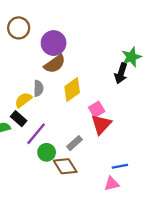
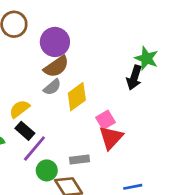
green star: (131, 57) -> (146, 58), turned -30
gray semicircle: (38, 88) -> (52, 87), moved, turned 49
black rectangle: (19, 119) -> (25, 131), moved
gray rectangle: (74, 143) -> (80, 159), turned 35

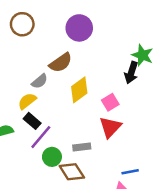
purple circle: (55, 42) -> (79, 28), moved
gray semicircle: (52, 87) -> (40, 81), moved
pink square: (105, 120) -> (110, 102), moved

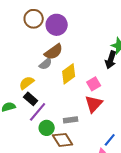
brown circle: (22, 24) -> (34, 19), moved
purple circle: (79, 28) -> (57, 25), moved
gray semicircle: (40, 81) -> (46, 64), moved
blue line: (130, 172) -> (110, 140), turned -40

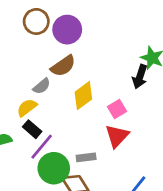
gray semicircle: (46, 64) -> (42, 86), moved
green circle: (47, 128) -> (54, 168), size x1.5

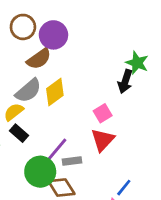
brown semicircle: (63, 66) -> (39, 59), moved
gray semicircle: (42, 86) -> (28, 91), size x1.5
yellow diamond: (83, 96) -> (55, 92), moved
purple line: (42, 147) -> (56, 150), moved

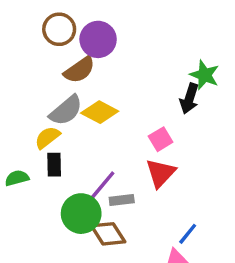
yellow diamond: (55, 92) -> (100, 112), turned 64
black rectangle: (19, 133) -> (54, 165), turned 48

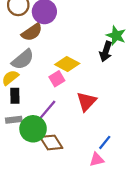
yellow diamond: (100, 112) -> (67, 64), moved
pink square: (161, 139) -> (57, 79), moved
gray rectangle: (122, 200) -> (14, 120), moved

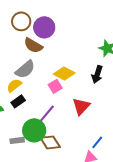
brown semicircle: (32, 32) -> (33, 45), turned 66
black arrow: (106, 51) -> (97, 74), moved
black rectangle: (15, 96) -> (18, 101), turned 56
gray rectangle: (14, 120) -> (17, 140), moved

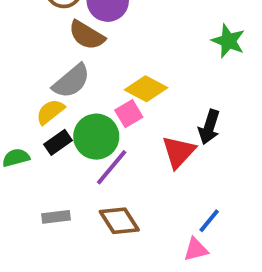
black arrow: (97, 74) -> (209, 127), moved
green circle: (34, 130) -> (96, 137), moved

